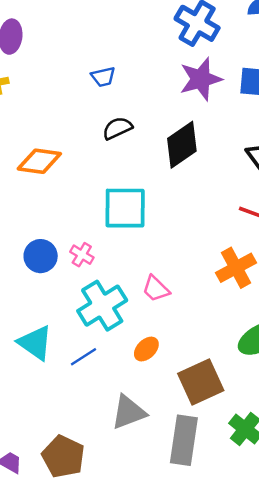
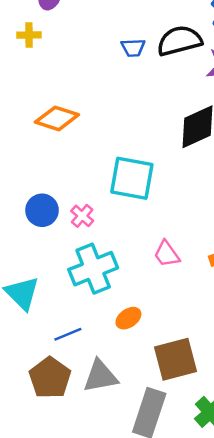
black semicircle: (117, 128) -> (179, 41), moved, size x1.5
pink trapezoid: (156, 289) -> (167, 254), moved
blue line: (84, 357) -> (68, 334), moved
brown pentagon: (63, 457) -> (50, 378), moved

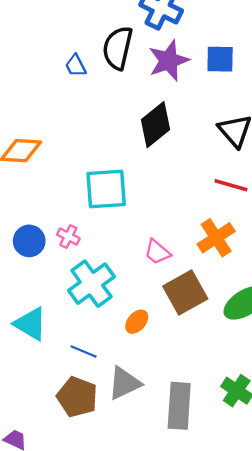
black semicircle: (179, 41) -> (118, 48), turned -48
blue trapezoid: (133, 48) -> (76, 66), turned 80
blue line: (68, 334) -> (84, 351), turned 60
brown square: (175, 359) -> (185, 292), moved

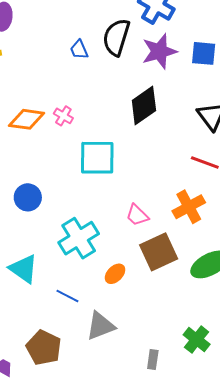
pink cross: (68, 237) -> (63, 116), moved
brown pentagon: (77, 397) -> (44, 348), moved
gray rectangle: (179, 406) -> (153, 359), moved, size x0.5

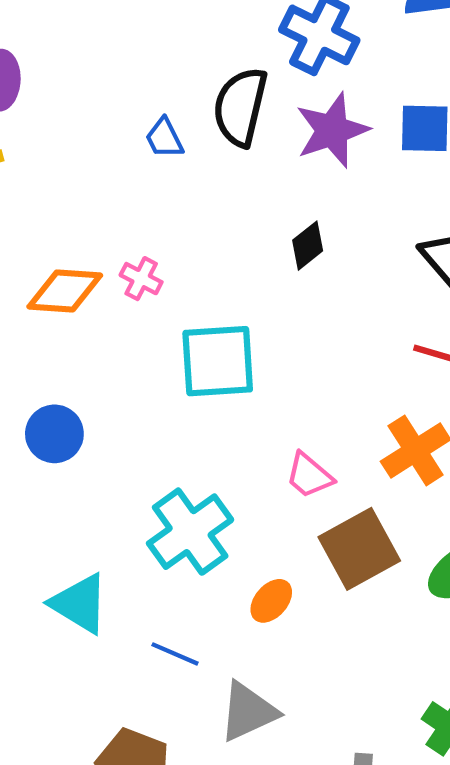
black diamond: (144, 105) -> (308, 246), size x0.6
blue circle: (28, 197) -> (54, 434), moved

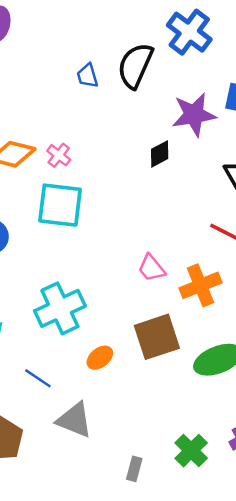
purple star: (332, 130) -> (194, 115), moved
cyan square: (218, 361) -> (60, 205), moved
pink trapezoid: (309, 475) -> (152, 268), moved
gray triangle: (248, 712) -> (74, 420), turned 36

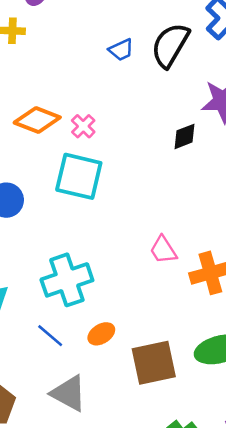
blue trapezoid: (88, 76) -> (121, 50), turned -105
brown square: (157, 337) -> (154, 363), moved
blue line: (38, 378) -> (50, 336), moved

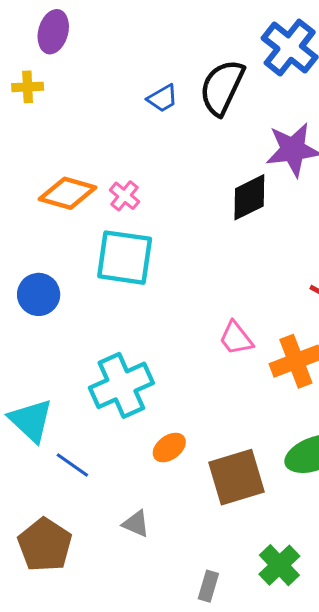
black diamond: (184, 136) -> (249, 197), size x1.4
blue line: (50, 336) -> (72, 465), moved
gray triangle: (69, 393) -> (136, 524), size x0.6

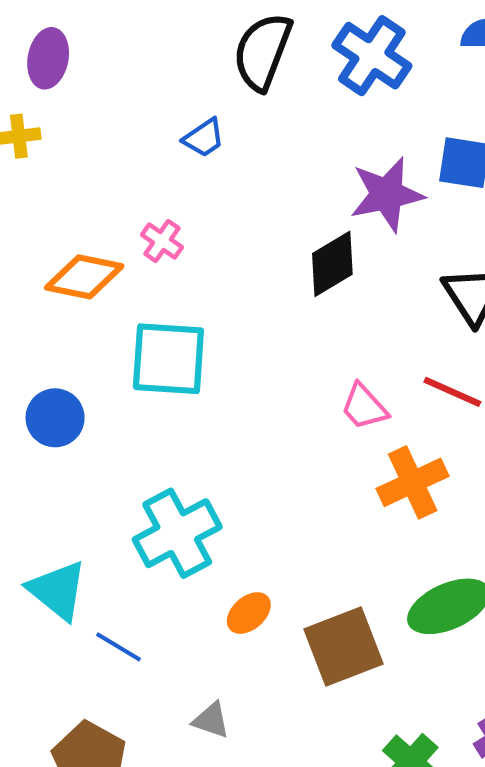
black semicircle: (222, 87) -> (263, 52), moved
pink cross: (124, 196) -> (162, 241), moved
pink trapezoid: (236, 338) -> (364, 407), moved

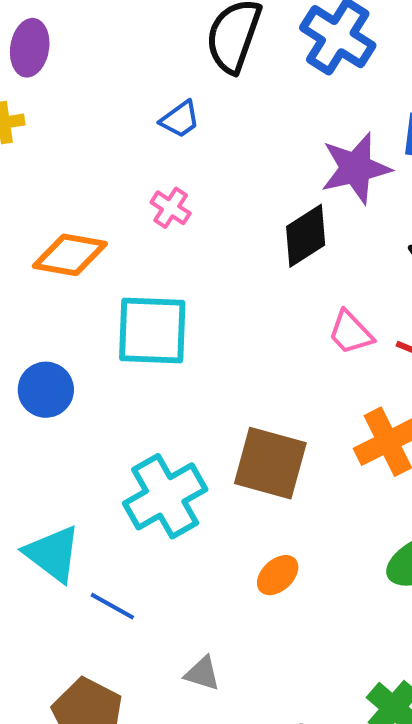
pink cross: (162, 241) -> (171, 208), moved
pink trapezoid: (364, 407) -> (351, 333), moved
orange ellipse: (249, 613) -> (278, 575), moved
brown square: (343, 646) -> (270, 463), moved, turned 38

